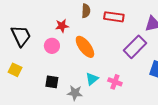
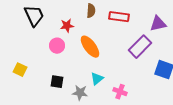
black trapezoid: (21, 36) -> (34, 16), moved
pink cross: (115, 82) -> (120, 92), moved

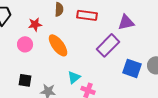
cyan triangle: (97, 79) -> (74, 77), moved

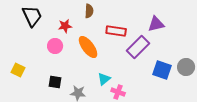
red rectangle: (87, 15) -> (116, 31), moved

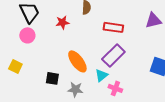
pink circle: (55, 46) -> (27, 35), moved
orange ellipse: (88, 47) -> (77, 61), moved
purple rectangle: (138, 47) -> (113, 55), moved

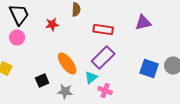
black square: (52, 78) -> (42, 80), turned -32

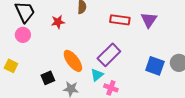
purple triangle: (143, 22) -> (149, 20), turned -42
red rectangle: (103, 30) -> (120, 20), moved

